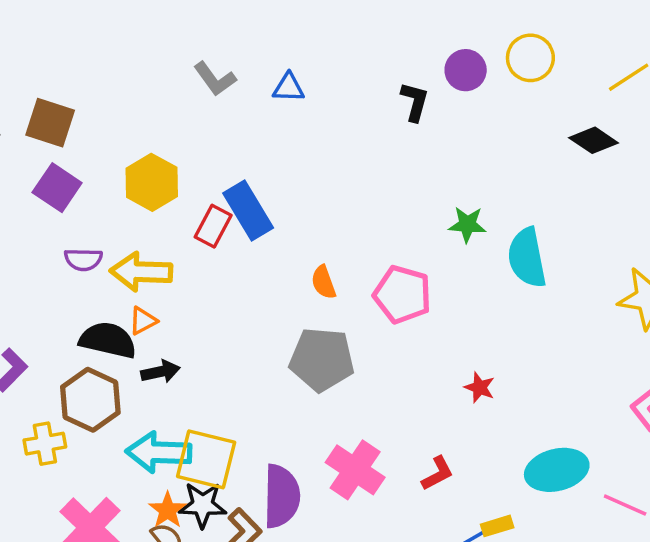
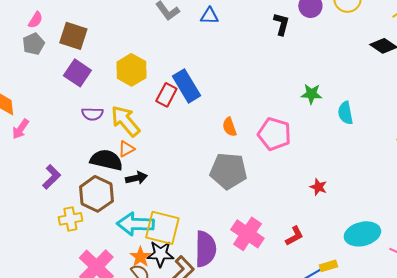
cyan semicircle: (527, 258) -> (345, 113), size x0.7
yellow arrow: (141, 272) -> (125, 121), turned 48

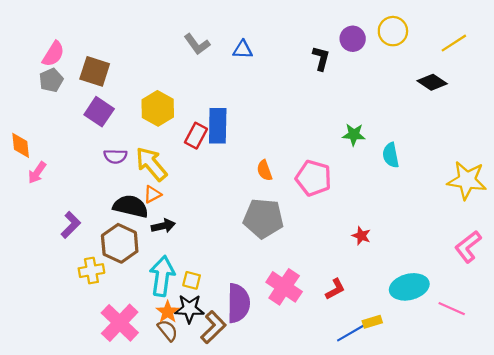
pink semicircle: (35, 20) -> (53, 54), size x1.4
blue rectangle: (186, 86) -> (218, 126), turned 32
cyan arrow: (135, 224) -> (162, 276), turned 96
yellow square: (162, 228) -> (192, 280), size x0.5

